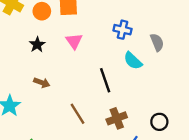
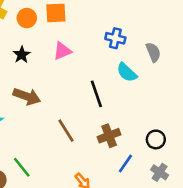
pink triangle: (74, 41) -> (62, 51), turned 42
brown arrow: (42, 83) -> (27, 96), size x1.5

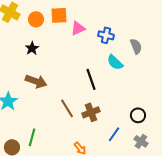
pink triangle: (62, 51) -> (78, 28), moved
brown cross: (109, 136) -> (91, 112), moved
green line: (22, 167) -> (32, 137), turned 54

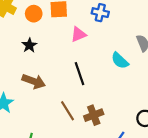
pink triangle: (78, 28) -> (78, 34), moved
blue cross: (106, 35) -> (100, 13), moved
black line: (91, 79) -> (80, 74), moved

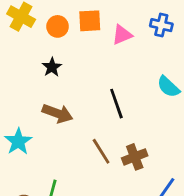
blue cross: (100, 13) -> (161, 25), moved
pink triangle: (78, 34) -> (122, 35), moved

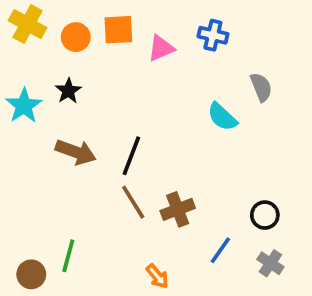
black line: (116, 104) -> (131, 156), moved, turned 40
cyan star: (18, 141) -> (24, 106), moved

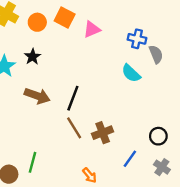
orange square: (118, 30) -> (65, 17), turned 30
blue cross: (213, 35) -> (137, 39), moved

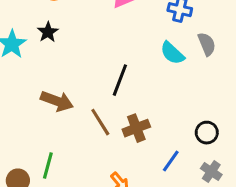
gray semicircle: (156, 54) -> (207, 44), moved
brown arrow: (37, 96) -> (57, 101), moved
black line: (73, 98) -> (120, 80), moved

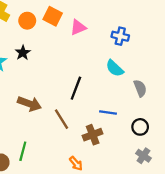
gray semicircle: (207, 44) -> (140, 88), moved
brown cross: (136, 128) -> (93, 135), moved
blue line: (171, 161) -> (108, 113), moved, turned 63

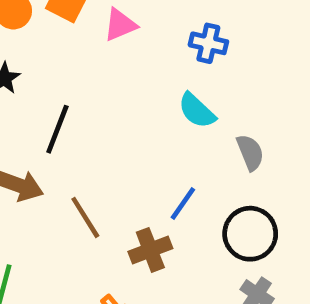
black line: (76, 88) -> (57, 129), moved
blue line: (108, 113) -> (183, 204), turned -63
black circle: (140, 127) -> (250, 234), size x1.5

